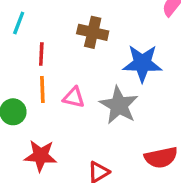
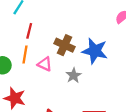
brown cross: (93, 32) -> (64, 45), moved
gray star: (119, 105) -> (74, 75), size x0.6

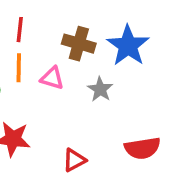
blue star: (95, 51) -> (128, 46), turned 30

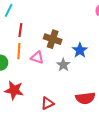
blue star: (128, 46) -> (80, 50), moved, size x0.7

